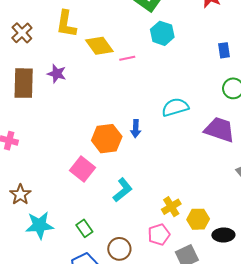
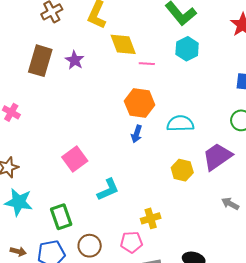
purple trapezoid: (219, 130) -> (217, 157), turned -68
orange hexagon: (107, 139) -> (140, 103), moved
yellow hexagon: (198, 219) -> (182, 170), moved
green rectangle: (84, 228) -> (61, 217), size x1.4

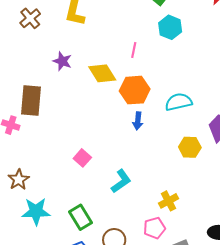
yellow diamond: (123, 44) -> (102, 73), moved
brown rectangle: (40, 61) -> (31, 100), moved
pink line: (147, 64) -> (134, 50), turned -70
pink square: (75, 159) -> (82, 158), size x0.7

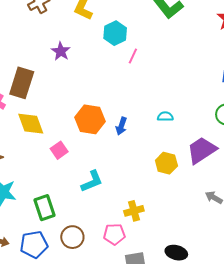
cyan hexagon: (170, 27) -> (115, 33), moved
yellow diamond: (102, 73) -> (31, 124), moved
orange hexagon: (135, 90) -> (90, 119), moved
cyan semicircle: (179, 102) -> (165, 116), size x0.6

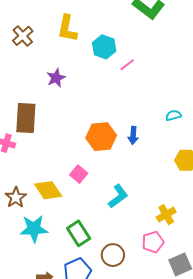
purple star: (61, 51) -> (56, 78), turned 30
pink line: (133, 56) -> (127, 65), turned 42
yellow diamond: (31, 124) -> (48, 190), moved

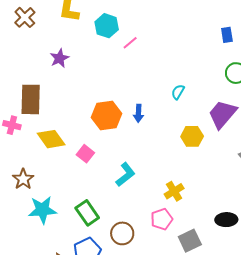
cyan semicircle: (173, 115) -> (178, 92), turned -42
yellow diamond: (48, 190) -> (51, 139), moved

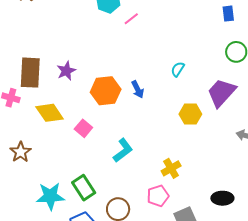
purple star: (60, 58) -> (66, 71), moved
blue arrow: (138, 113) -> (138, 89), turned -30
cyan star: (42, 210) -> (50, 196), moved

